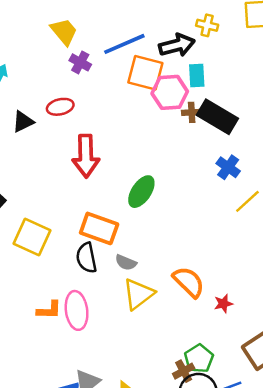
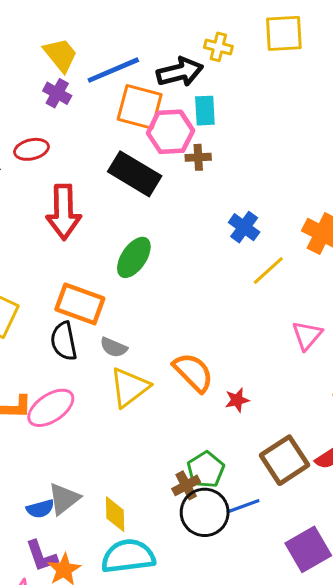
yellow trapezoid: (64, 32) -> (60, 55), moved
black rectangle: (217, 117) -> (135, 174), moved
pink ellipse: (77, 310) -> (51, 408), turned 63

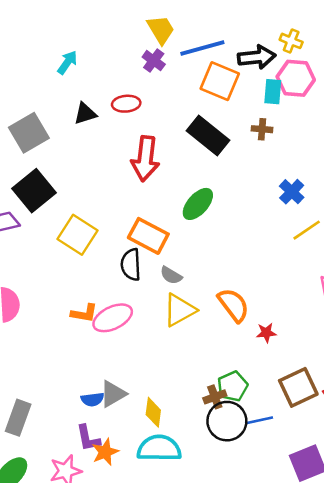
pink hexagon: (170, 132) -> (296, 78), moved

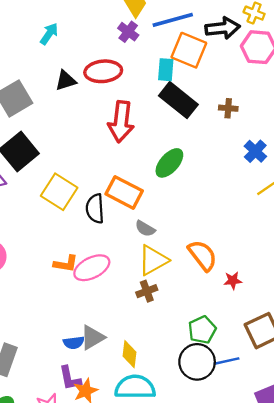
cyan rectangle: (273, 92) -> (166, 70), moved
red ellipse: (126, 104) -> (103, 71), size x1.4
brown cross: (262, 129) -> (228, 108), moved
black semicircle: (131, 265) -> (95, 209), moved
brown cross: (215, 397) -> (147, 291), moved

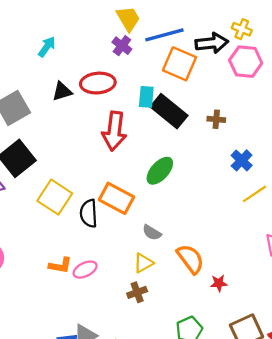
cyan rectangle: (166, 70) -> (146, 97), moved
gray semicircle: (145, 229) -> (152, 233), moved
yellow triangle: (153, 260) -> (143, 263), size x0.7
pink ellipse: (92, 268) -> (85, 270), size x0.7

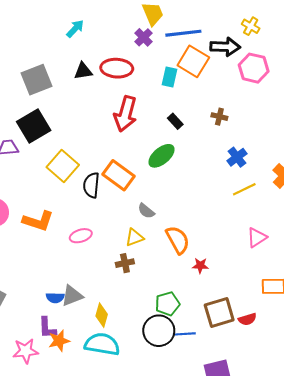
yellow cross: (242, 29) -> (251, 26), moved
cyan rectangle: (146, 97) -> (170, 77), moved
black rectangle: (169, 111) -> (175, 121), moved, size x0.5
orange L-shape: (60, 265) -> (38, 221), moved, size x1.4

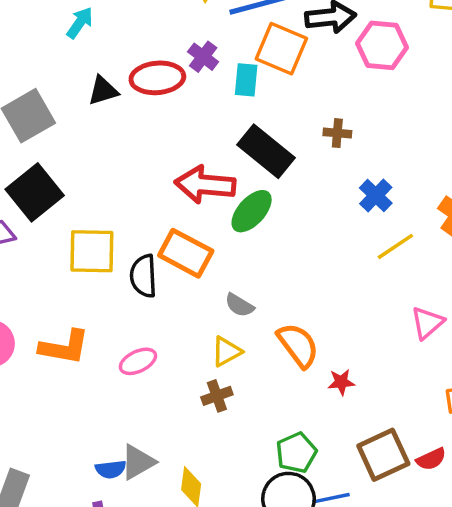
purple cross: (143, 37) -> (203, 57), moved
red arrow: (125, 114) -> (205, 185), moved, turned 88
black rectangle: (175, 121) -> (266, 151), size x2.0
yellow square: (63, 166) -> (92, 251), turned -32

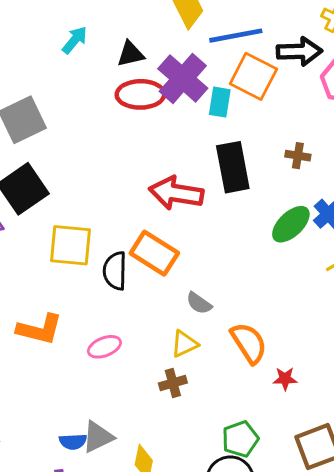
purple cross: (203, 57) -> (183, 78), size x1.8
black triangle: (103, 91) -> (131, 54), moved
black rectangle: (266, 151) -> (233, 167), turned 36
green ellipse: (252, 211) -> (291, 224), moved

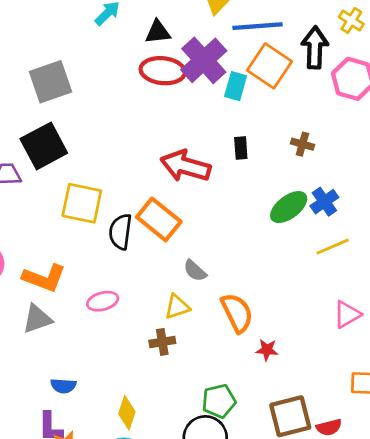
black arrow: (299, 51) -> (315, 48), turned -93
black rectangle: (233, 167) -> (241, 148), size x0.5
gray triangle: (98, 437) -> (37, 319), moved

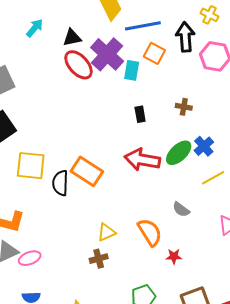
orange square: (270, 66) -> (154, 53), size x0.7
red ellipse: (163, 71) -> (79, 65), turned 48
red arrow: (185, 166) -> (142, 160), moved
gray semicircle: (195, 271) -> (181, 210), moved
pink ellipse: (103, 301) -> (30, 258), moved

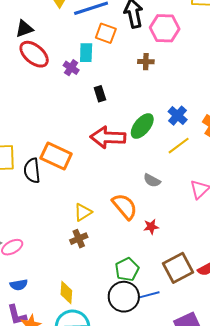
purple cross: (107, 54) -> (71, 68), moved, size x0.5
brown cross: (184, 107) -> (146, 62), moved
blue cross: (204, 146) -> (178, 116), moved

